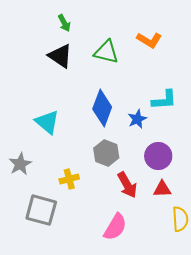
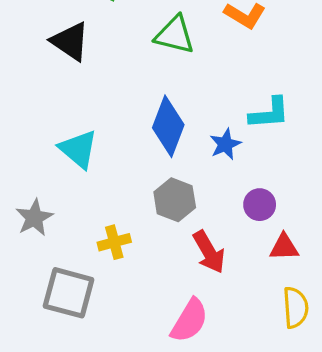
black triangle: (60, 56) -> (70, 41), moved
purple circle: (158, 156) -> (260, 205), size x0.7
red triangle: (162, 189) -> (284, 247), moved

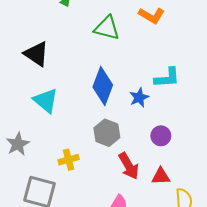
black triangle: (70, 41) -> (36, 54), moved
red triangle: (284, 247) -> (161, 176), moved

